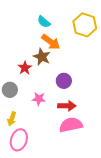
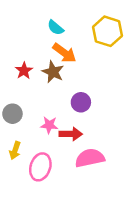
red star: (25, 68) -> (24, 71), moved
red arrow: (67, 106) -> (71, 134), moved
pink ellipse: (19, 140) -> (40, 167), moved

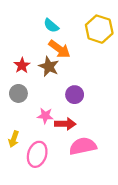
gray circle: (12, 114) -> (18, 93), moved

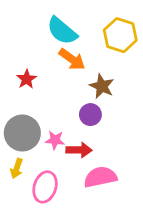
cyan semicircle: (51, 26) -> (62, 31), size x1.6
brown star: (49, 67) -> (102, 86), moved
gray circle: (18, 93) -> (22, 133), moved, size x1.6

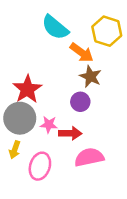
orange arrow: (72, 59) -> (82, 53), moved
red star: (27, 79) -> (27, 89), moved, size x1.6

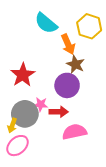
orange arrow: (82, 53) -> (68, 44), turned 30
purple circle: (80, 102) -> (67, 85), size x1.5
gray circle: (20, 118) -> (25, 114), moved
pink ellipse: (40, 166) -> (17, 146), moved, turned 30

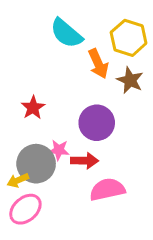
brown star: (75, 64) -> (130, 80), moved
red star: (23, 75) -> (33, 108), size x0.7
yellow arrow: (12, 125) -> (18, 180), turned 48

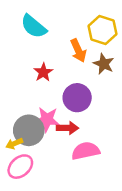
cyan semicircle: (66, 33) -> (34, 26), moved
red star: (33, 108) -> (43, 72), moved
pink star: (59, 150) -> (47, 119), size x1.5

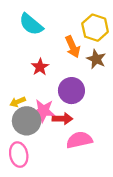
yellow arrow: (14, 144) -> (18, 102), moved
pink ellipse: (20, 167) -> (19, 155), turned -60

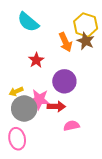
brown star: (96, 59) -> (86, 41), moved
pink semicircle: (79, 140) -> (71, 126), size x0.7

